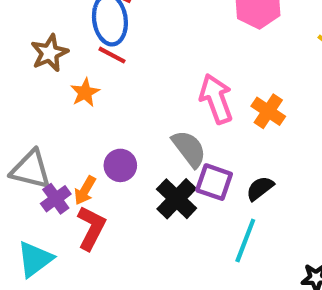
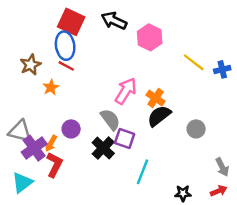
pink arrow: (216, 99) -> (126, 91), turned 52
black semicircle: (260, 188) -> (159, 116), moved, size x1.5
purple cross: (56, 199) -> (34, 148), size x1.5

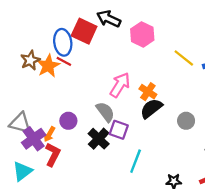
red square: (71, 22) -> (84, 31), moved
orange star: (51, 87) -> (48, 66), moved, size x1.5

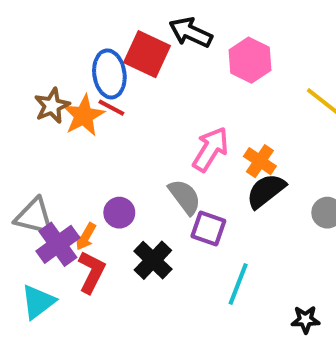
black cross: (99, 139) -> (153, 260), moved

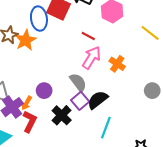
red line: (111, 108) -> (88, 36), moved
black semicircle: (266, 191) -> (98, 100), moved
purple square: (208, 228) -> (80, 101), moved, turned 30

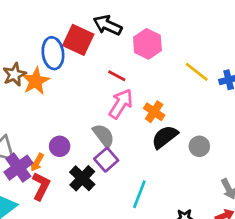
black semicircle: (98, 100) -> (165, 137), moved

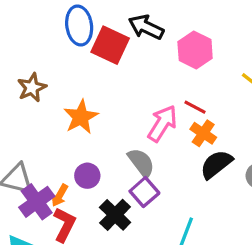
blue ellipse: (53, 53) -> (79, 26), moved
red line: (117, 76) -> (195, 107), moved
orange star: (36, 81) -> (81, 117), moved

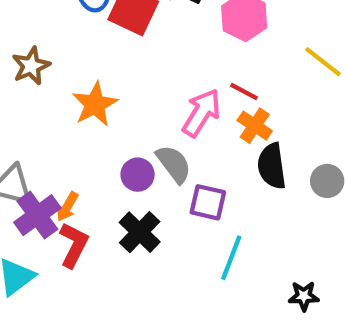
black semicircle: (216, 164) -> (272, 166), turned -60
purple circle: (87, 176) -> (138, 175), moved
purple square: (144, 192) -> (208, 202), moved, turned -36

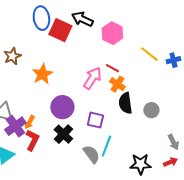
gray semicircle: (174, 164) -> (91, 154), moved
purple circle: (138, 175) -> (62, 107), size x1.5
black star: (304, 296) -> (140, 164), size x1.5

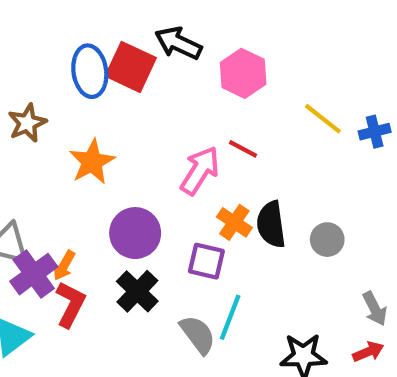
blue ellipse: (41, 18) -> (90, 71), moved
orange cross: (117, 84) -> (234, 222), moved

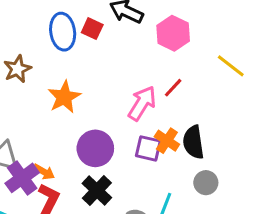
red square: (131, 67) -> (92, 29), size x0.6
red line: (243, 149) -> (173, 88), turned -75
gray circle: (327, 240) -> (206, 183), moved
purple square: (206, 261) -> (148, 148), moved
orange arrow: (64, 265) -> (44, 172), turned -90

